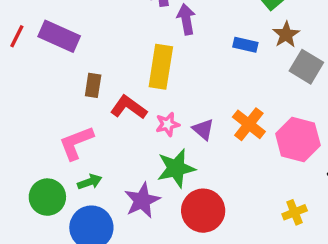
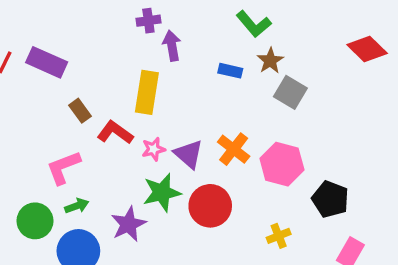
brown rectangle: (93, 85) -> (80, 111), turned -45
purple triangle: (203, 129) -> (189, 154), size x1.4
red circle: (203, 211) -> (210, 206), moved

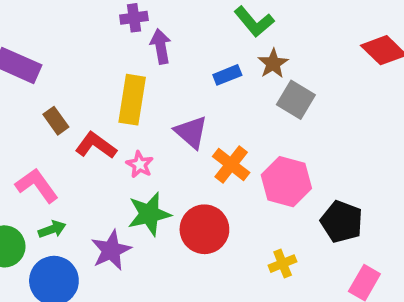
blue rectangle: (230, 71) -> (227, 75), turned -35
pink star: (153, 149) -> (140, 164), turned -30
purple triangle: (189, 154) -> (191, 132), moved
pink L-shape: (63, 167) -> (37, 185), turned 75

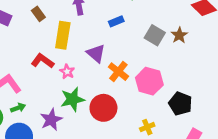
brown star: (273, 64) -> (179, 35), moved
brown rectangle: (56, 121) -> (38, 14), moved

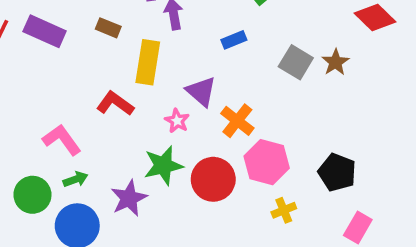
brown rectangle: (38, 14) -> (108, 28), turned -32
pink star: (67, 72) -> (177, 121), moved
pink hexagon: (149, 81) -> (267, 162), moved

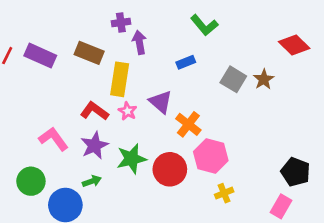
brown rectangle: (108, 28) -> (89, 53), size x1.5
pink star: (177, 121) -> (128, 111), moved
black pentagon: (337, 172) -> (295, 172), moved
green arrow: (76, 179) -> (92, 181), moved
purple star: (129, 198) -> (94, 145), moved

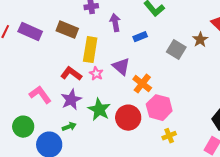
purple arrow: (139, 42) -> (115, 23), moved
brown star: (264, 79) -> (200, 40), moved
green star: (131, 159) -> (99, 110), turned -30

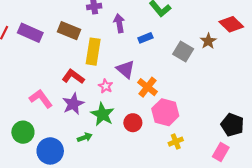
pink star: (96, 74) -> (106, 86), moved
red circle: (128, 118) -> (133, 123), size x0.7
green arrow: (69, 127) -> (85, 137), moved

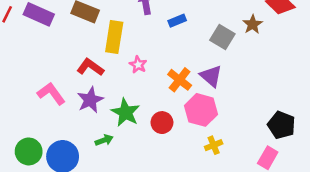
purple triangle: (126, 69) -> (211, 76), moved
pink star: (106, 86) -> (138, 65), moved
green circle: (23, 132) -> (29, 151), moved

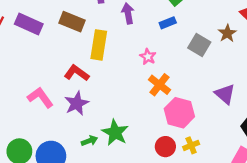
blue rectangle: (177, 21) -> (168, 23), moved
pink star: (138, 65) -> (148, 57), moved
purple triangle: (211, 76) -> (225, 94), moved
green star: (125, 112) -> (115, 133), moved
red circle: (162, 123) -> (165, 147), moved

